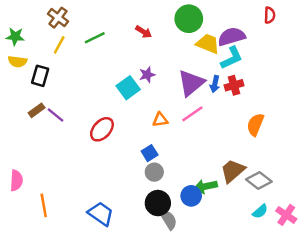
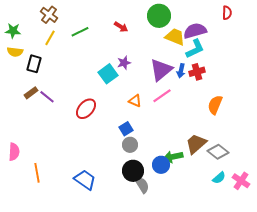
orange triangle: (160, 120) -> (135, 101), turned 32

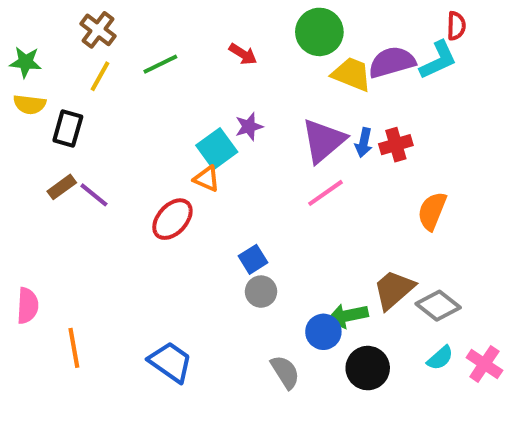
cyan L-shape: (195, 49) -> (438, 60), moved
orange triangle: (135, 101) -> (207, 179), moved
black circle: (133, 171) -> (368, 368), moved

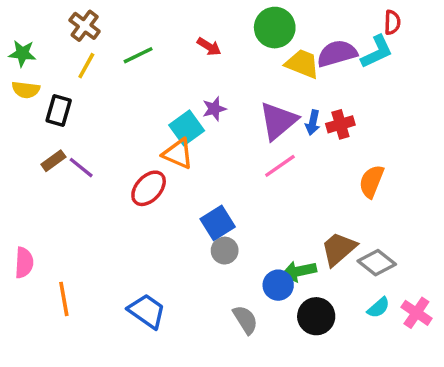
orange triangle: (207, 179) -> (178, 154), size x1.4
blue square: (253, 259) -> (218, 223), size x1.4

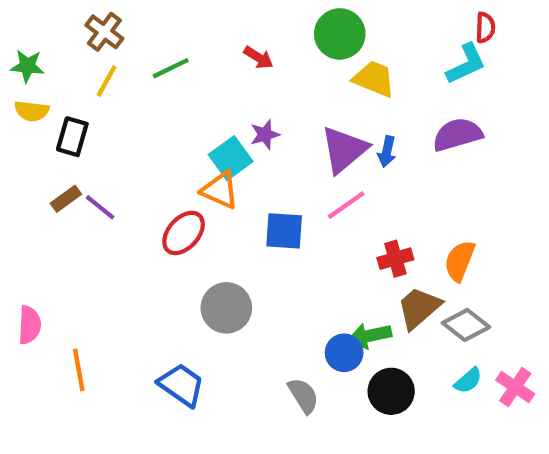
purple semicircle: (337, 53) -> (457, 135), moved
red cross: (340, 124) -> (395, 259), moved
orange semicircle: (372, 181) -> (460, 261), moved
blue square: (218, 223) -> (284, 231), moved, turned 36
gray circle: (225, 251) -> (226, 308), moved, size x1.5

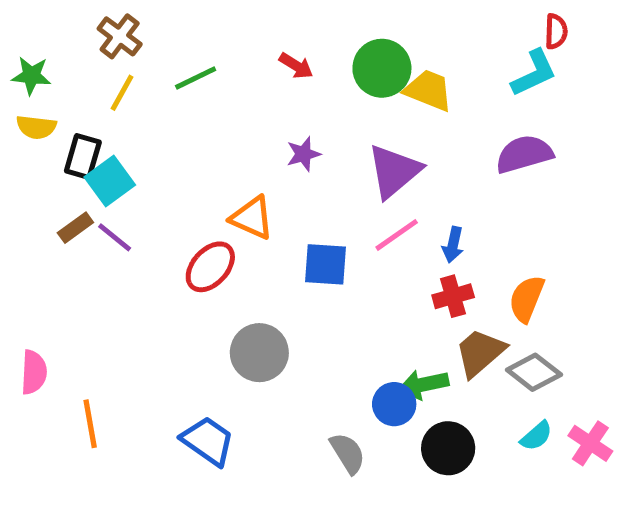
green circle: (340, 34) -> (382, 68), moved
blue arrow: (387, 152) -> (453, 245), moved
cyan square: (231, 158) -> (110, 181), moved

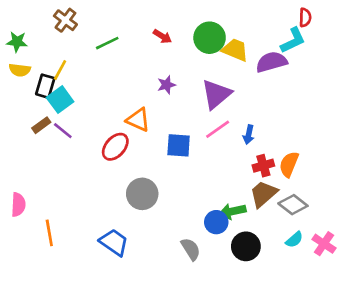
yellow line: (122, 93) -> (60, 70), moved
purple semicircle: (524, 154) -> (271, 62), moved
red cross: (453, 296) -> (263, 166), moved

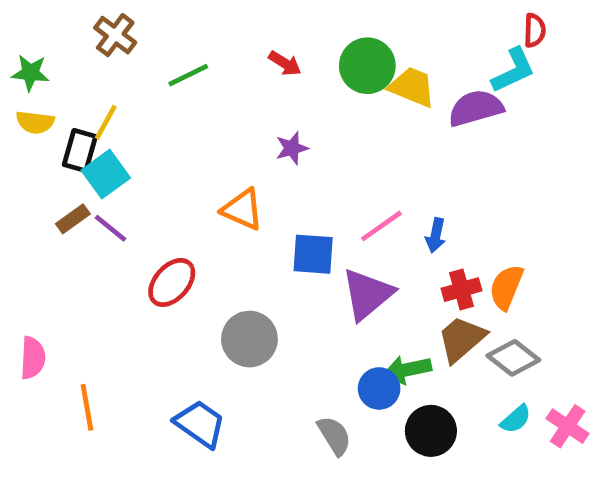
purple triangle: (216, 94) -> (367, 294), moved
red ellipse: (115, 147) -> (172, 282), moved

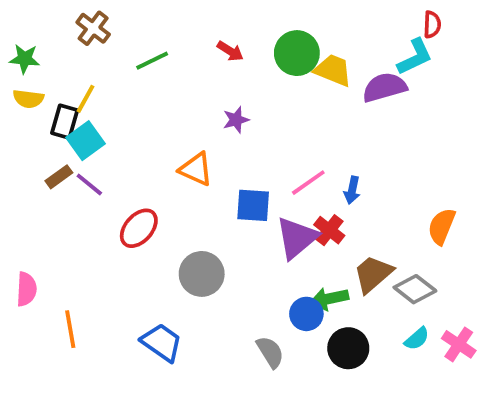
orange semicircle: (506, 287) -> (442, 226), moved
red cross: (462, 290) -> (329, 230), moved, turned -36

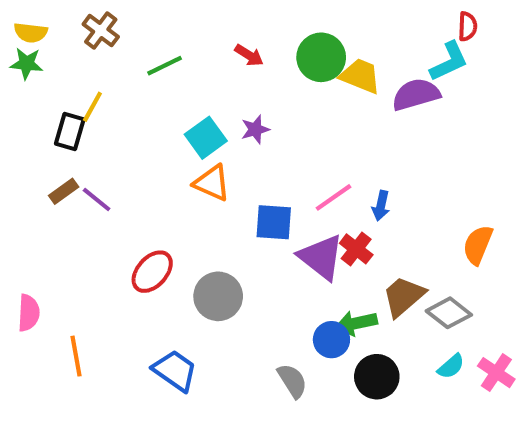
yellow semicircle: (28, 99) -> (31, 33), moved
cyan square: (85, 141) -> (206, 138), moved
red ellipse: (139, 228) -> (152, 272), moved
purple triangle: (297, 238) -> (321, 257), turned -42

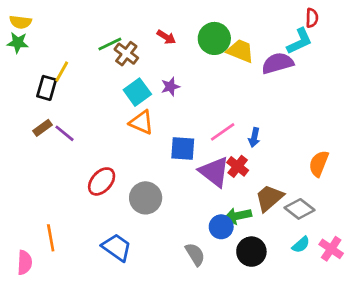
brown cross: (101, 31) -> (126, 54), moved
pink semicircle: (29, 313) -> (25, 263), moved

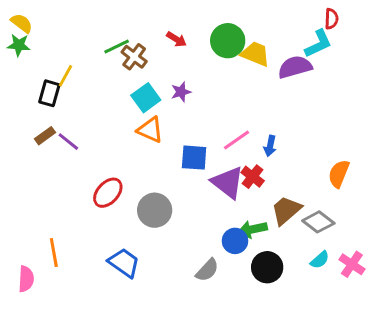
yellow semicircle: (20, 22) -> (22, 23), turned -150
gray semicircle: (195, 254) -> (207, 270), turned 75

